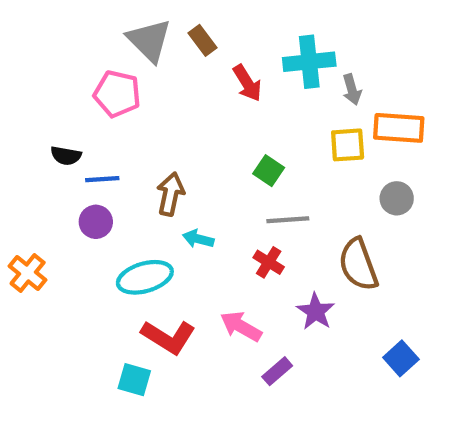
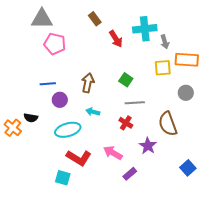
gray triangle: (149, 40) -> (42, 19), moved, turned -45
black semicircle: (66, 156) -> (31, 118), moved
brown arrow: (170, 194) -> (88, 83), moved
purple circle: (96, 222) -> (60, 100), moved

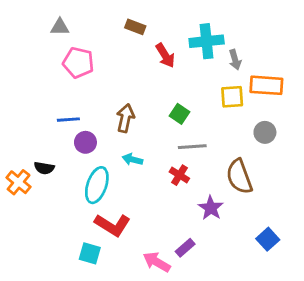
gray triangle: (42, 19) -> (60, 27), size x0.6
brown rectangle: (95, 19) -> (135, 27), turned -32
cyan ellipse: (68, 130) -> (97, 185), turned -55
pink arrow: (113, 153) -> (157, 262), moved

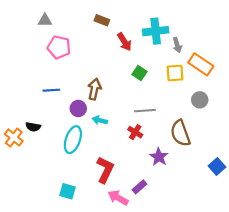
orange rectangle: (266, 85) -> (201, 64), turned 30
green square: (179, 114) -> (140, 73), moved
purple circle: (85, 142) -> (78, 108), moved
red L-shape: (113, 225) -> (105, 170), moved, turned -96
blue square: (268, 239) -> (217, 167), moved

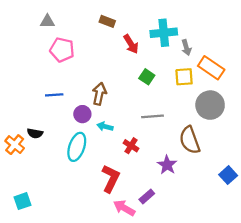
gray circle: (200, 100) -> (210, 105), size x1.6
red cross: (135, 132) -> (131, 146), moved
cyan square: (68, 191) -> (23, 201), moved, turned -35

